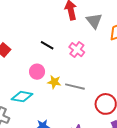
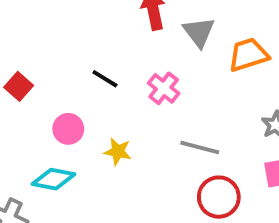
pink circle: (37, 72) -> (68, 129), moved
gray line: (75, 87) -> (200, 147), moved

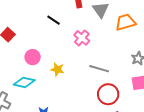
black line: (105, 79) -> (54, 20), moved

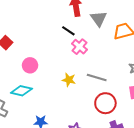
black line: (54, 20) -> (68, 31), moved
yellow star: (57, 69) -> (69, 80), moved

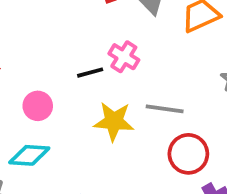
black line: (68, 31) -> (90, 73), moved, turned -40
yellow star: (69, 80) -> (114, 121), size x1.5

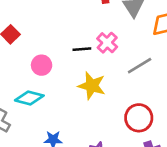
gray line: (165, 109) -> (140, 66), moved, turned -50

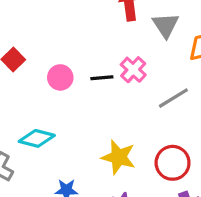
pink circle: (42, 65) -> (60, 77), moved
yellow star: (92, 86) -> (119, 157), moved

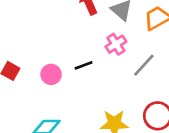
pink cross: (133, 70) -> (116, 44), moved, turned 30

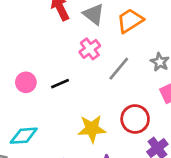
black line: (84, 65) -> (60, 84), moved

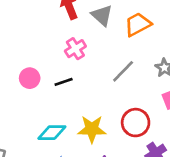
pink cross: (90, 49) -> (75, 49), moved
cyan diamond: (24, 136) -> (52, 133), moved

